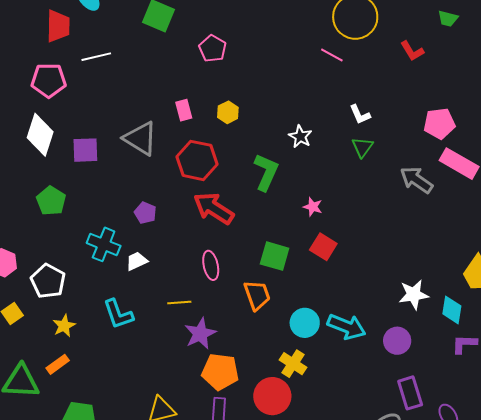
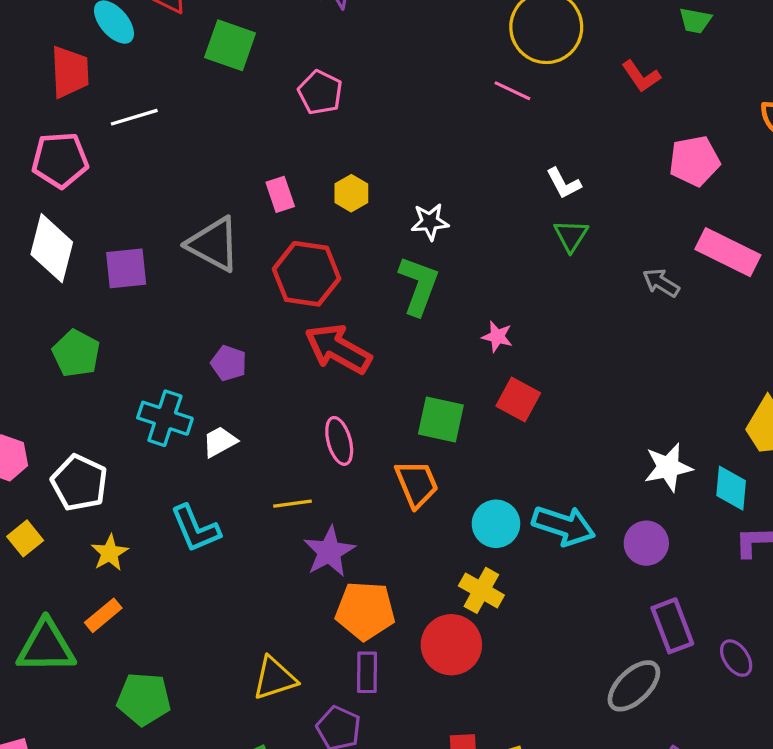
pink pentagon: (439, 123) -> (694, 161), moved
white star: (300, 136) -> (430, 222), moved, turned -30
gray arrow: (416, 180) -> (661, 283), size x0.7

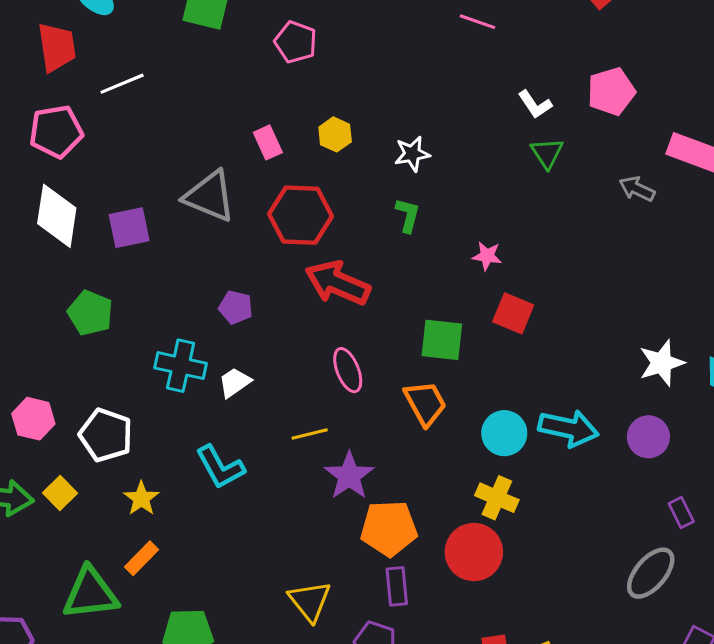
pink pentagon: (694, 161) -> (611, 91), moved
green L-shape: (419, 285) -> (408, 215), size x0.6
purple rectangle: (672, 626) -> (681, 513), size x0.6
yellow triangle: (275, 678) -> (310, 601), turned -45

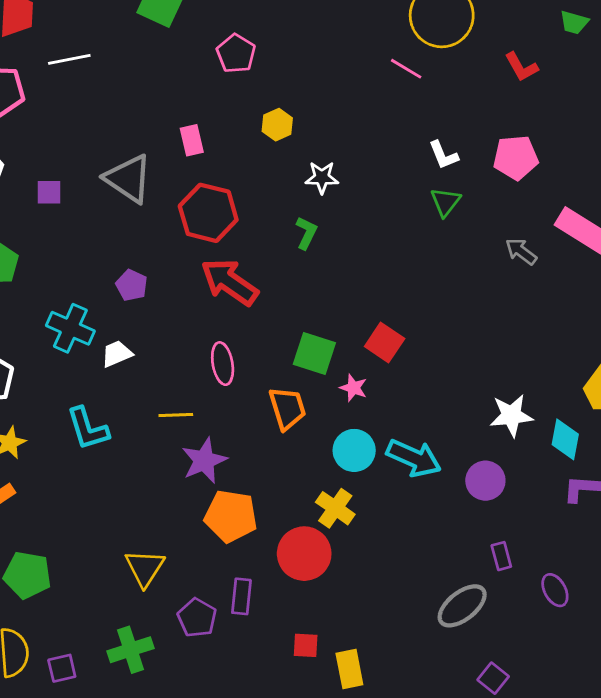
yellow hexagon: (335, 134) -> (277, 125), moved
purple square: (129, 228) -> (49, 192), size x0.7
pink star: (487, 256) -> (353, 388), moved
purple rectangle: (397, 586) -> (241, 596), moved

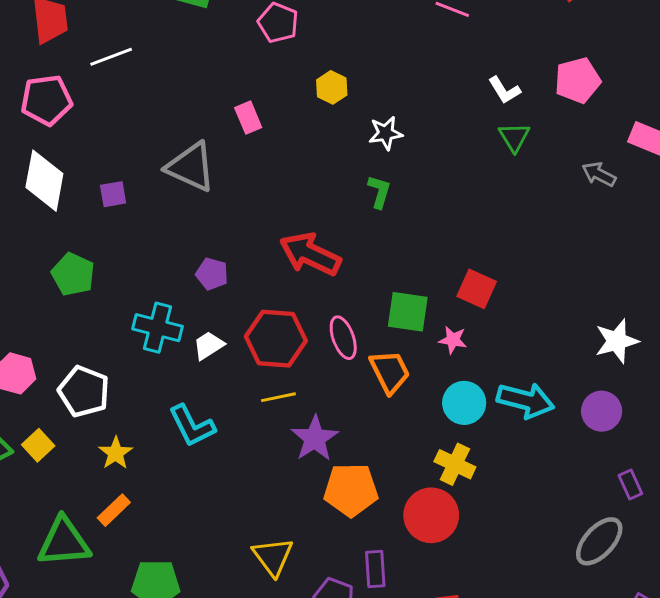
red hexagon: (208, 213) -> (276, 339), moved
pink ellipse: (223, 364) -> (343, 338), moved

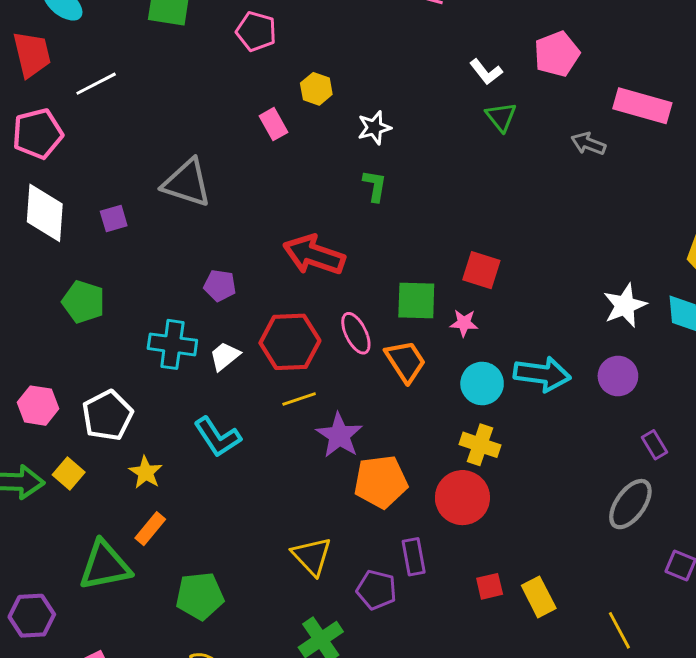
pink rectangle: (248, 118) -> (274, 124), moved
white pentagon: (84, 391) -> (107, 415), turned 30

